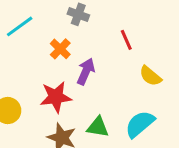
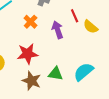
purple arrow: (86, 71) -> (58, 30), moved, turned -42
yellow semicircle: (150, 76) -> (91, 27), moved

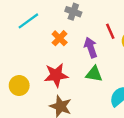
green triangle: (56, 74) -> (94, 74), moved

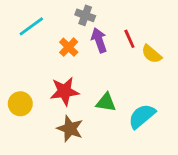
purple arrow: (91, 47) -> (99, 40), moved
green triangle: (94, 74) -> (106, 102), moved

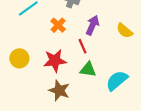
red line: (129, 39) -> (82, 46), moved
purple arrow: (99, 40) -> (92, 25), moved, turned 42
yellow circle: (20, 104) -> (19, 58), moved

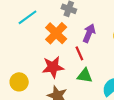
orange cross: (58, 25) -> (56, 33), size x1.5
yellow circle: (19, 58) -> (19, 82), moved

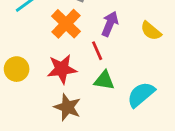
yellow circle: (19, 82) -> (17, 69), moved

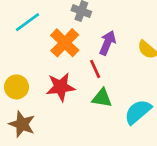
brown star: (67, 107) -> (22, 124), moved

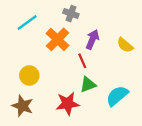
yellow circle: (16, 87) -> (29, 75), moved
red star: (61, 87) -> (68, 104), moved
green triangle: (102, 98) -> (88, 84), turned -30

